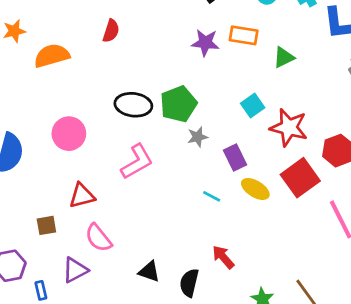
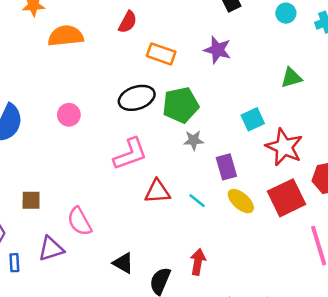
orange rectangle: (244, 35) -> (161, 54), moved
black ellipse: (133, 105) -> (137, 98), turned -36
pink circle: (69, 134) -> (69, 115), size x0.7
red triangle: (82, 196) -> (157, 192), moved
red arrow: (223, 257) -> (198, 262), turned 40

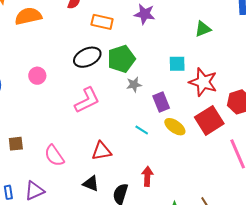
cyan square: (253, 119) -> (177, 64), turned 30
red triangle: (157, 192) -> (102, 151), moved
purple triangle: (51, 249) -> (34, 191), moved

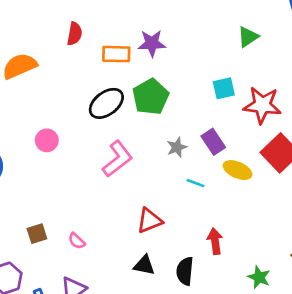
purple star: (145, 14) -> (152, 43), moved
gray star: (134, 85) -> (177, 147), moved
pink semicircle: (54, 156) -> (77, 241), moved, size x0.6

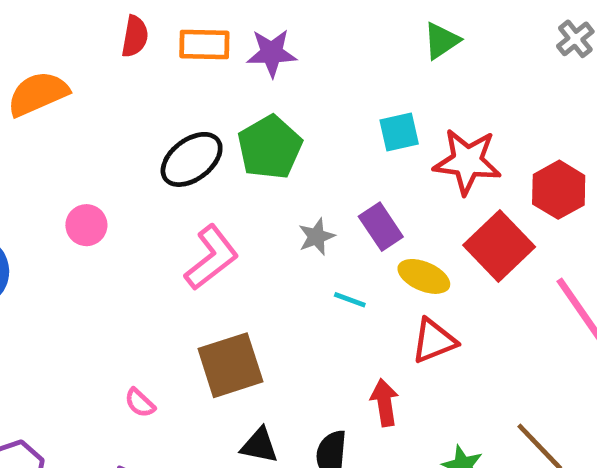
orange rectangle: (116, 54) -> (204, 44), moved
red triangle: (149, 221) -> (434, 341), moved
brown square: (37, 234) -> (230, 365), moved, size x1.8

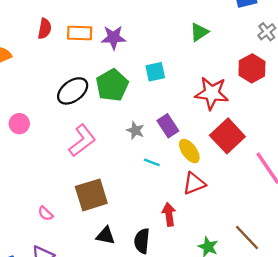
cyan square: (399, 132) -> (155, 72), moved
red hexagon: (559, 190) -> (252, 68), moved
gray star: (316, 237) -> (135, 130), turned -30
yellow ellipse: (424, 276) -> (189, 151), turned 30

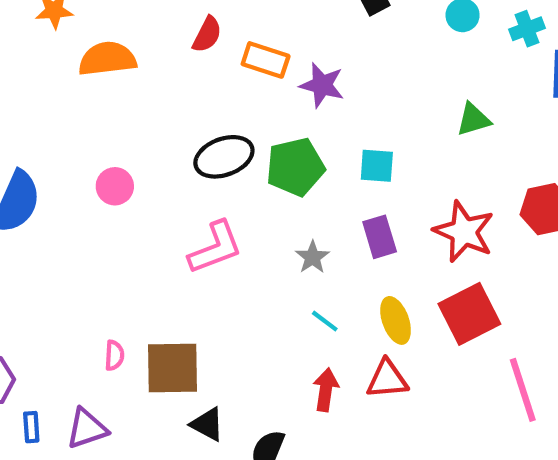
purple rectangle: (168, 126) -> (380, 237), moved
brown square: (91, 195) -> (172, 368), moved
pink semicircle: (45, 214) -> (114, 355), turned -147
red arrow: (169, 214) -> (326, 390), moved

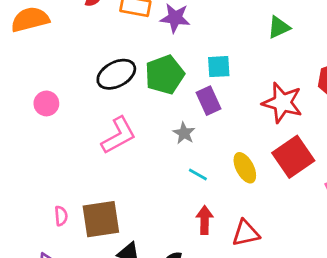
purple rectangle: (380, 237) -> (208, 101), moved
red triangle: (387, 379) -> (246, 233), moved

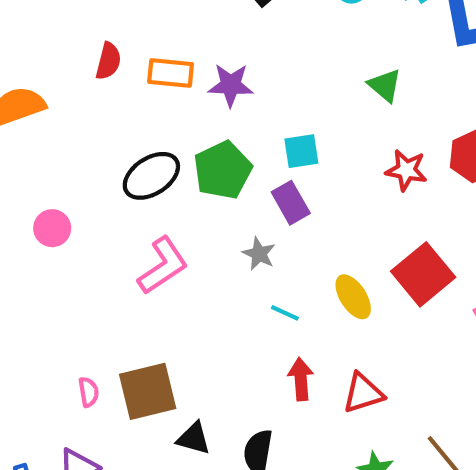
green triangle: (279, 27) -> (385, 85), turned -50
red star: (282, 103) -> (406, 170), moved, size x0.7

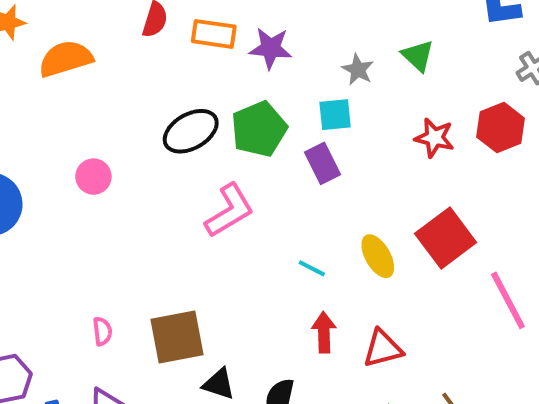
gray star: (259, 254) -> (358, 70), moved
pink L-shape: (163, 266) -> (229, 211), moved
pink semicircle: (89, 392) -> (102, 331), moved

